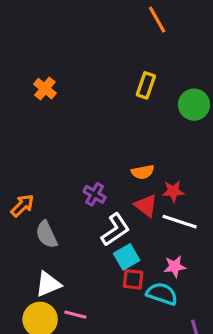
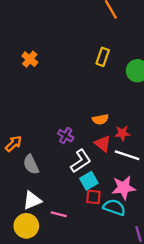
pink star: (175, 267) -> (124, 188), size x1.5
pink line: (75, 315) -> (59, 214), moved

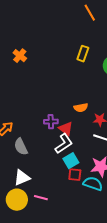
purple cross: (66, 136) -> (51, 122), turned -32
red triangle: (103, 144) -> (66, 129), moved
pink line: (59, 214) -> (41, 198), moved

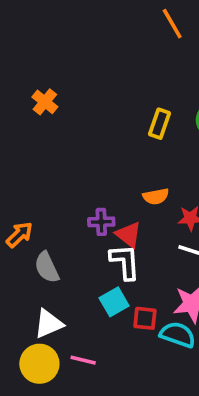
yellow rectangle: (83, 54) -> (159, 124), moved
white L-shape: (64, 144) -> (125, 262), turned -60
cyan square: (71, 161) -> (114, 302), moved

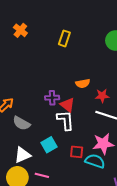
yellow rectangle: (159, 124) -> (64, 38), moved
gray semicircle: (47, 267) -> (21, 123), turned -36
cyan square: (114, 302) -> (49, 145), moved

